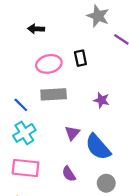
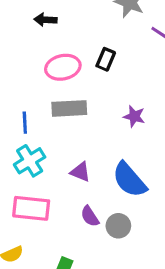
black rectangle: (80, 58) -> (106, 59), turned 35
blue line: (21, 105) -> (25, 123), turned 42
purple triangle: (72, 133) -> (80, 172), moved, turned -49
gray circle: (106, 183) -> (118, 226), moved

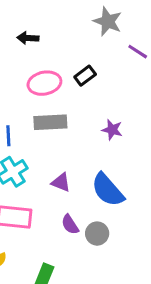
black rectangle: (106, 59) -> (85, 76), turned 30

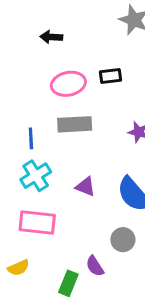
black rectangle: (85, 76) -> (110, 76), turned 30
purple semicircle: (70, 224) -> (95, 266), moved

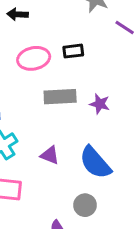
gray rectangle: (75, 124) -> (60, 97), moved

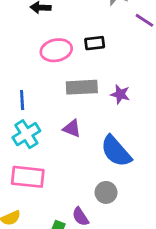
purple triangle: (50, 155) -> (72, 128), moved

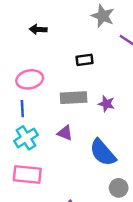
pink ellipse: (56, 50) -> (30, 79), moved
gray circle: (106, 192) -> (119, 188), moved

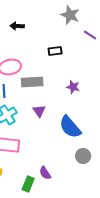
gray rectangle: (74, 98) -> (32, 82), moved
purple triangle: (65, 133) -> (39, 111), turned 32

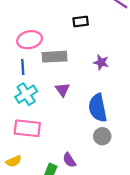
blue semicircle: (70, 127) -> (98, 108), turned 30
gray circle: (83, 156) -> (102, 136), moved

